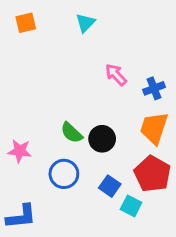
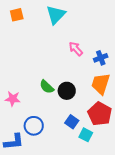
cyan triangle: (85, 23) -> (56, 15), size x1.5
blue circle: (64, 174) -> (34, 126), moved

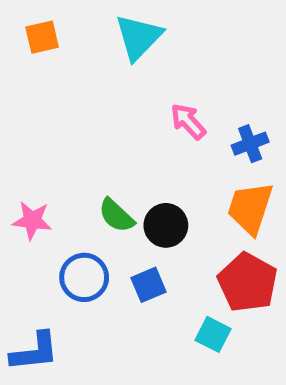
pink star: (13, 99) -> (32, 220), moved
blue square: (72, 122) -> (149, 285), moved, turned 32
blue circle: (34, 126) -> (84, 277), moved

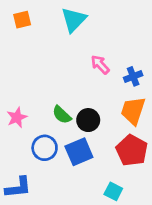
pink star: (32, 220) -> (17, 117), turned -30
blue square: (149, 285) -> (79, 152), size x1.5
cyan square: (213, 334) -> (113, 191), moved

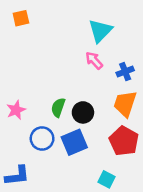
cyan triangle: (74, 20) -> (100, 31), moved
green semicircle: (62, 115) -> (58, 108), turned 66

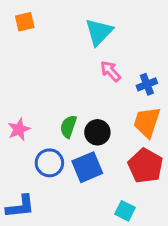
cyan triangle: (100, 31) -> (99, 32), moved

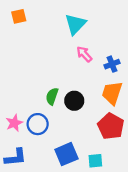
pink star: (19, 129) -> (14, 123), moved
blue square: (87, 167) -> (66, 154), moved
cyan square: (125, 211) -> (95, 161), turned -32

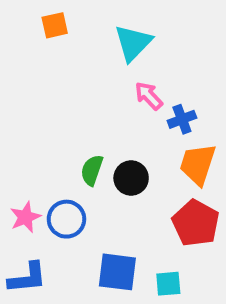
orange square: (19, 16) -> (55, 25), moved
blue cross: (112, 64) -> (182, 119), moved
blue square: (66, 154) -> (117, 272), turned 30

